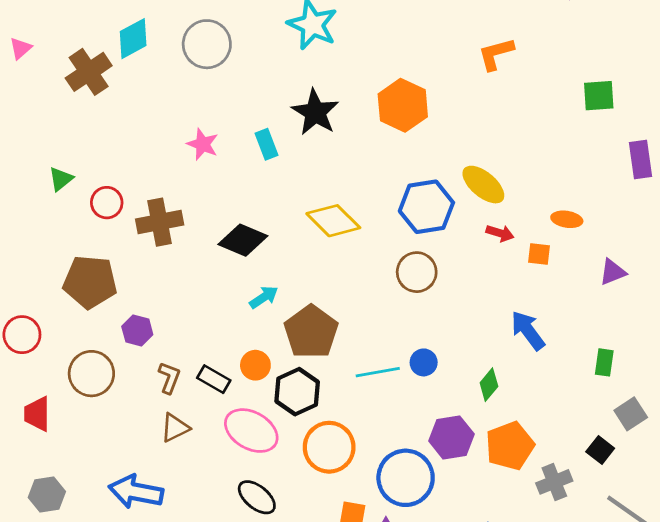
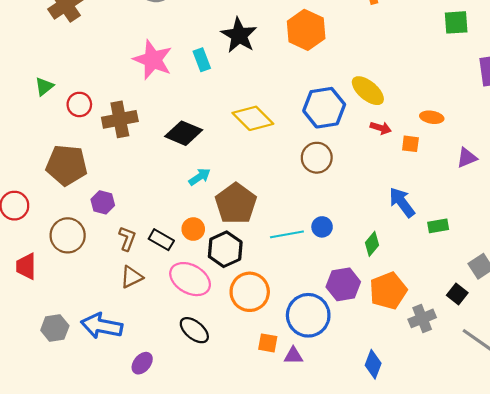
pink star: (203, 144) -> (153, 60), size x1.6
green rectangle: (604, 362) -> (438, 226), moved, turned 72
gray hexagon: (47, 494) -> (55, 328), moved

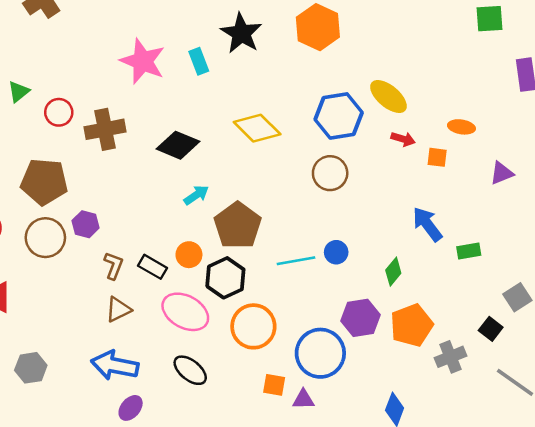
brown circle: (68, 235) -> (45, 238), moved
blue arrow: (102, 326) -> (115, 365), moved

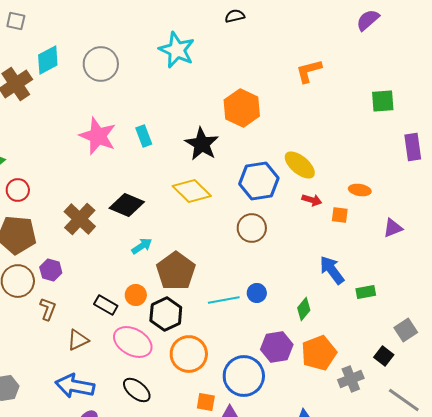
black star: (241, 33) -> (202, 144), moved
red circle: (59, 112) -> (18, 190), moved
brown cross: (105, 129) -> (80, 219), moved, turned -36
brown L-shape: (114, 266) -> (48, 309), moved

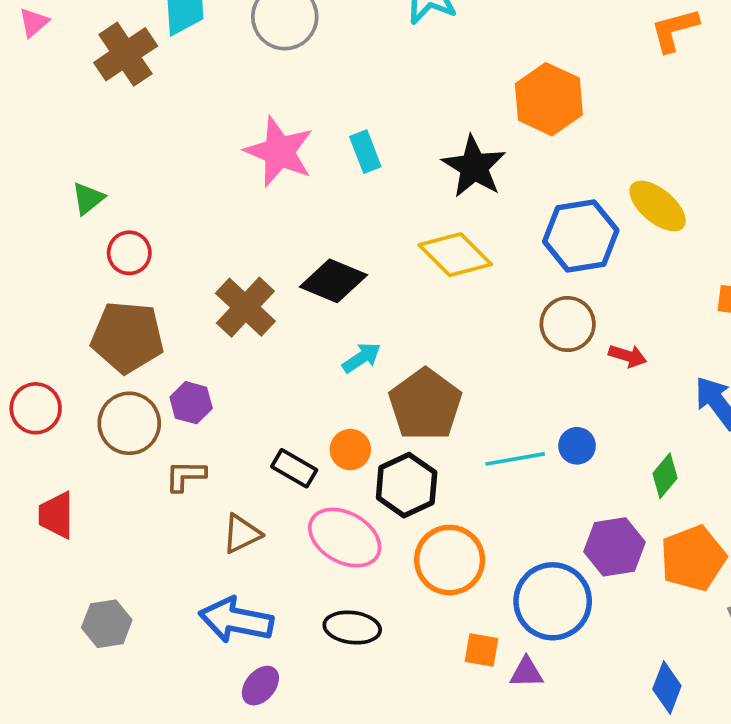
red arrow: (312, 200) -> (628, 356), moved
brown L-shape: (48, 309) -> (185, 476), turned -110
black ellipse: (137, 390) -> (352, 627), turned -32

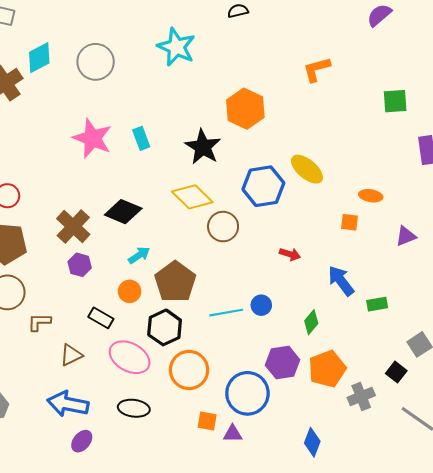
brown circle: (568, 324) -> (223, 227), moved
purple hexagon: (191, 403) -> (80, 265), moved
orange circle: (350, 450) -> (130, 291), moved

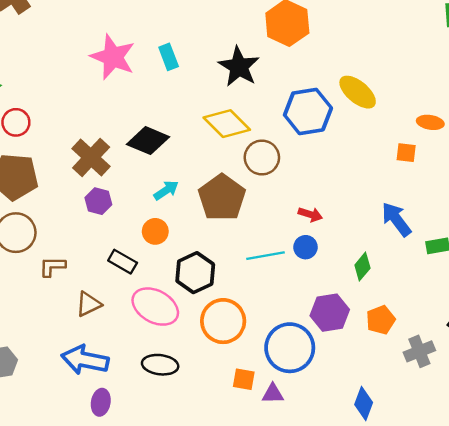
red arrow: (290, 254) -> (310, 214), moved
brown pentagon: (175, 282) -> (222, 197), moved
orange pentagon: (327, 369) -> (381, 320), size x0.7
purple ellipse: (82, 441) -> (101, 402), turned -30

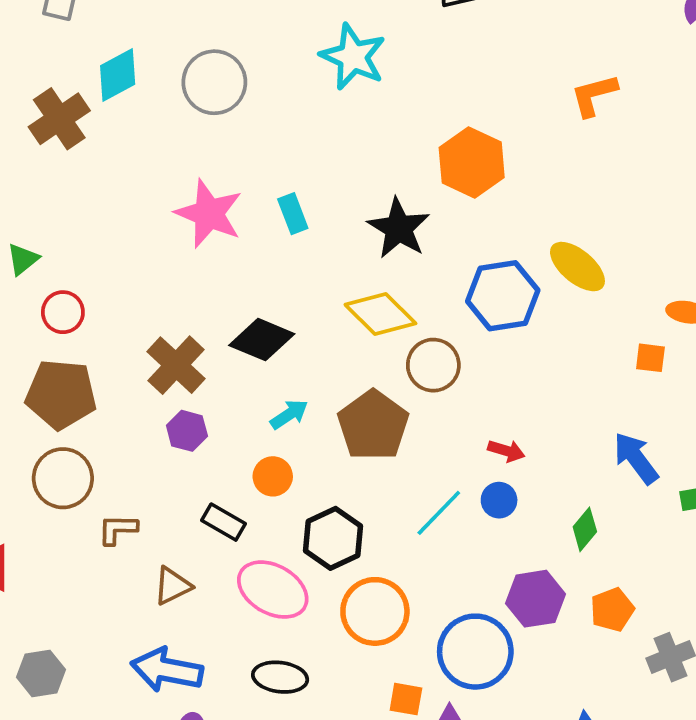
cyan line: (266, 256) -> (439, 513), turned -36

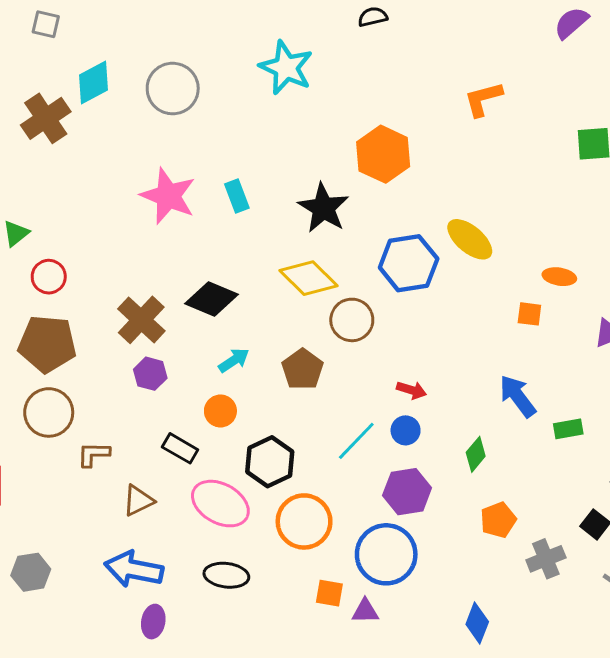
brown pentagon: (373, 425) -> (303, 369), size x0.7
purple hexagon: (536, 599) -> (407, 492), moved

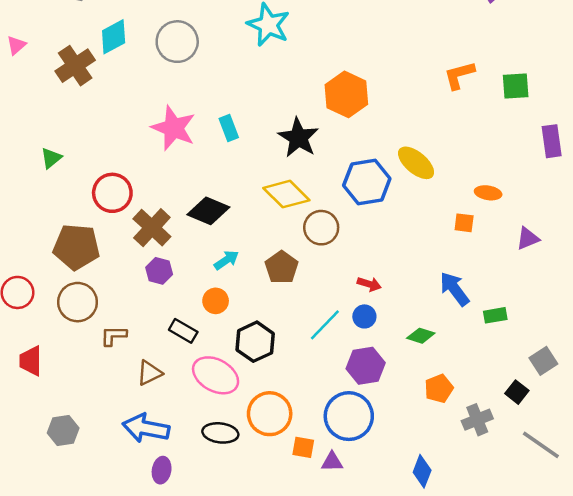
orange L-shape: (483, 99) -> (459, 75), moved
red circle: (49, 277) -> (112, 193), moved, size x1.4
green diamond: (476, 454) -> (421, 336), turned 68
orange circle: (304, 521) -> (270, 414), moved

